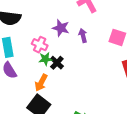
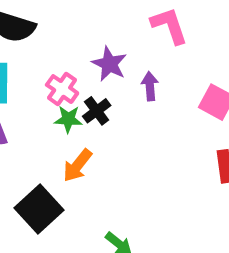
black cross: (57, 63) -> (97, 111), moved
orange arrow: (41, 83) -> (77, 165), moved

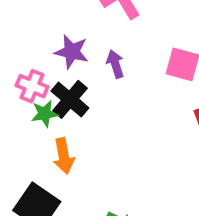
black cross: (97, 111) -> (70, 99), size x1.4
orange arrow: (77, 165) -> (64, 156), turned -36

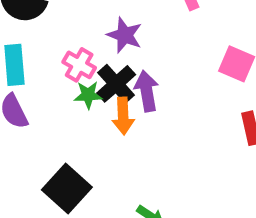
purple arrow: (115, 64) -> (147, 91), moved, size x1.4
orange arrow: (64, 156) -> (123, 116), moved

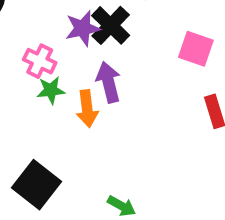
purple star: (125, 35) -> (83, 28), turned -30
black cross: (116, 84) -> (111, 25), moved

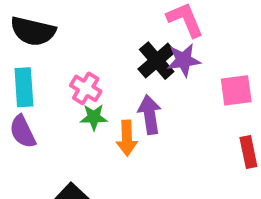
purple star: (83, 28) -> (184, 60), moved
pink square: (196, 49) -> (236, 90), turned -32

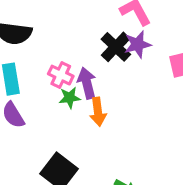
purple arrow: (150, 115) -> (87, 83), moved

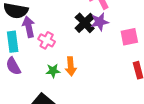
purple arrow: (87, 83) -> (29, 27), moved
green star: (70, 98) -> (53, 71), moved

